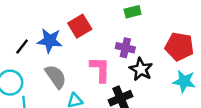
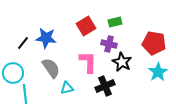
green rectangle: (133, 12) -> (115, 22), moved
red square: (80, 26) -> (86, 26), moved
cyan star: (184, 81) -> (158, 72), turned 30

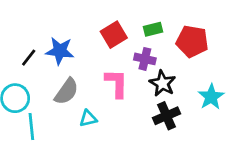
red pentagon: (154, 43) -> (192, 41), moved
gray semicircle: (51, 68) -> (66, 91), turned 70
black cross: (105, 86) -> (167, 116), moved

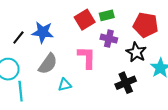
green rectangle: (153, 29) -> (107, 15), moved
black star: (162, 83) -> (136, 52), moved

